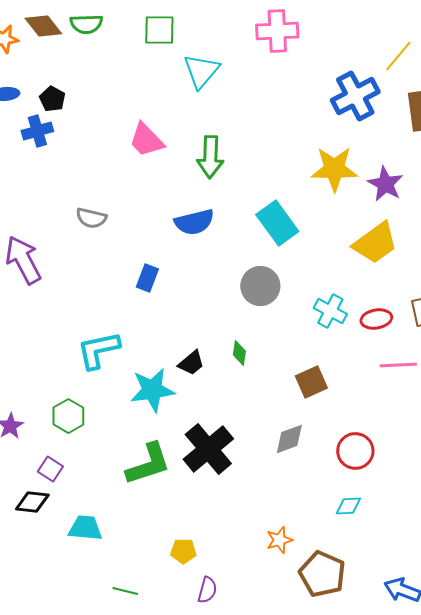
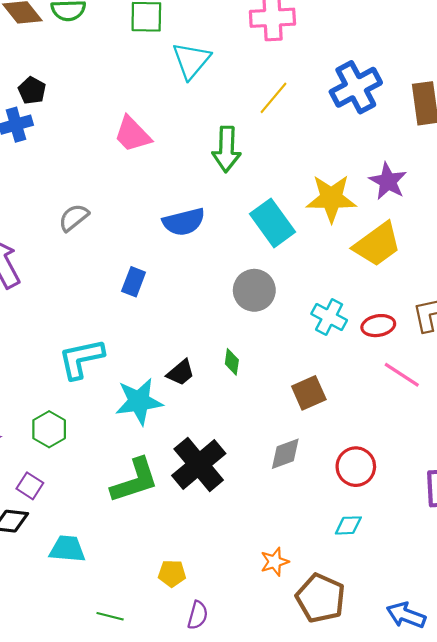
yellow line: (398, 56) -> (274, 98), moved
green arrow: (210, 157) -> (227, 149), moved
yellow star: (334, 169) -> (331, 198), moved
gray semicircle: (91, 218) -> (74, 218), turned 128
pink line: (398, 365) -> (402, 375), turned 36

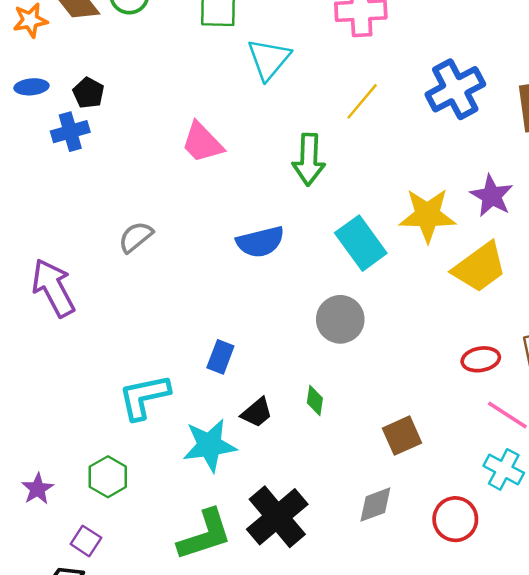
blue rectangle: (134, 282) -> (220, 357), moved
cyan cross: (329, 317) -> (504, 469), moved

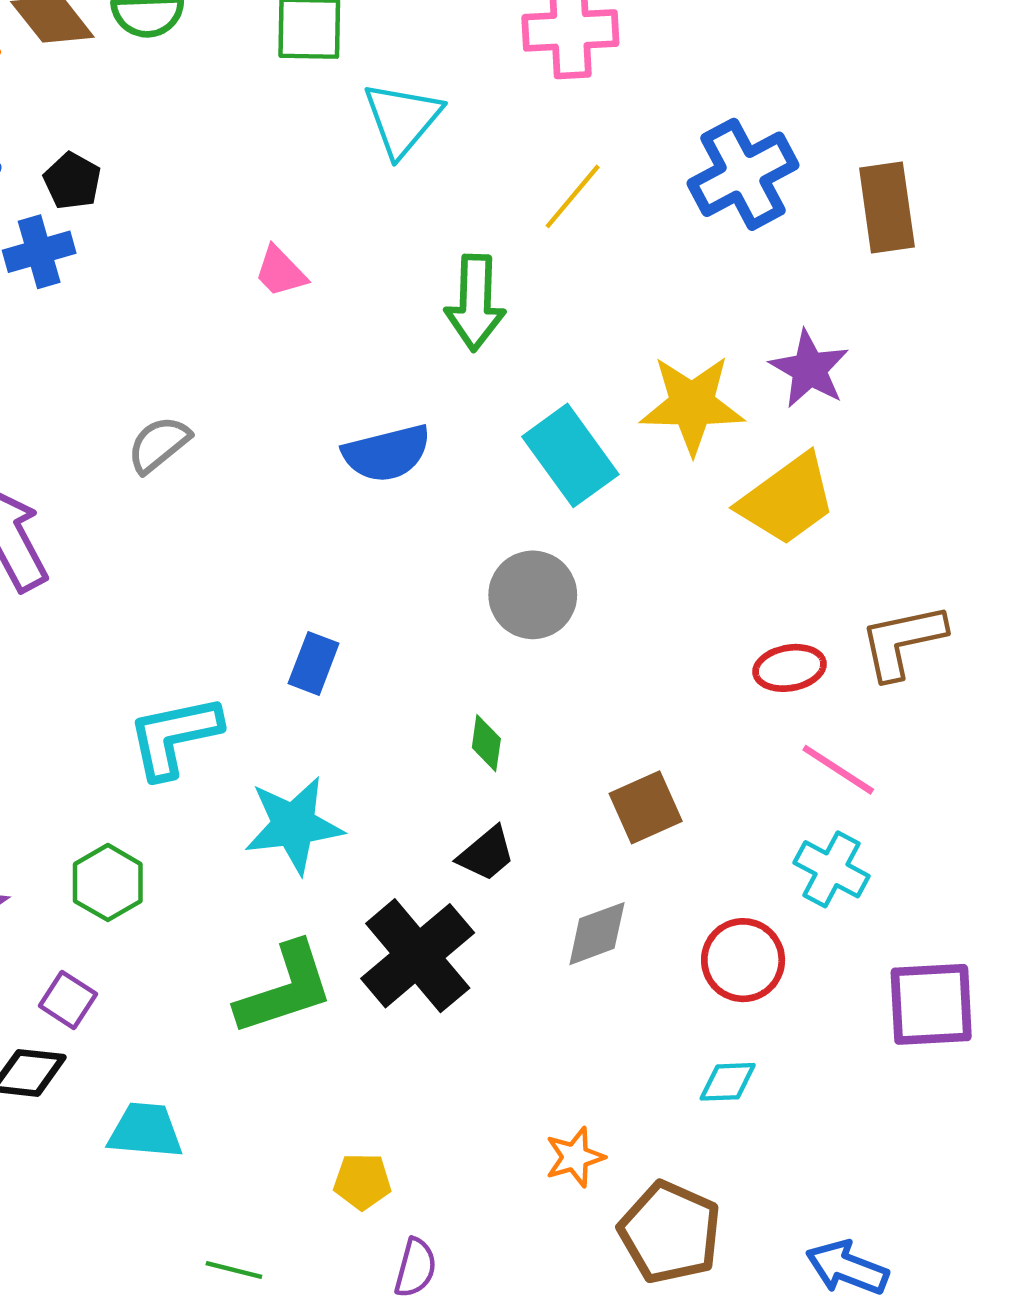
pink trapezoid: (202, 143) -> (280, 272), size x0.7
black trapezoid: (257, 413) -> (486, 854), moved

